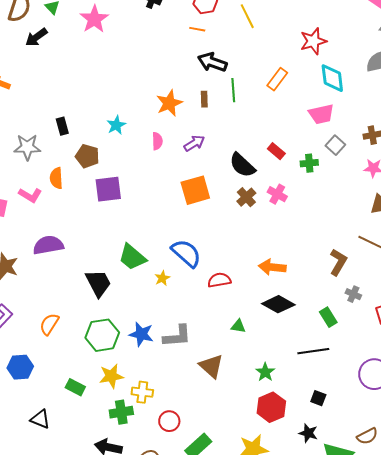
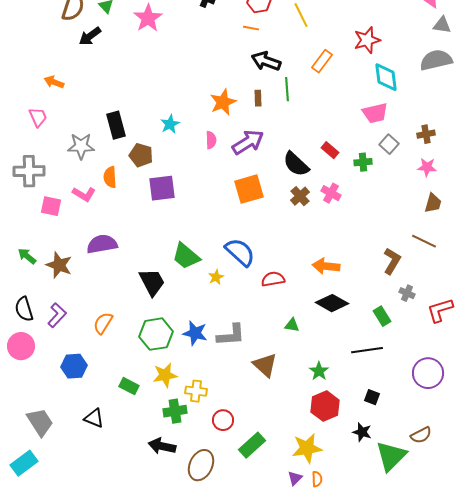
orange rectangle: (277, 79) -> (322, 61), moved
black rectangle: (62, 126) -> (116, 125), size x1.5
purple arrow: (194, 143) -> (248, 142), size x1.5

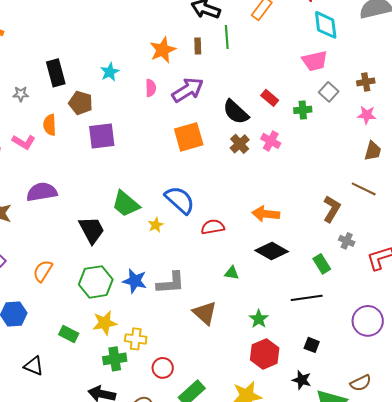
gray star: (81, 146) -> (21, 94), size x0.6

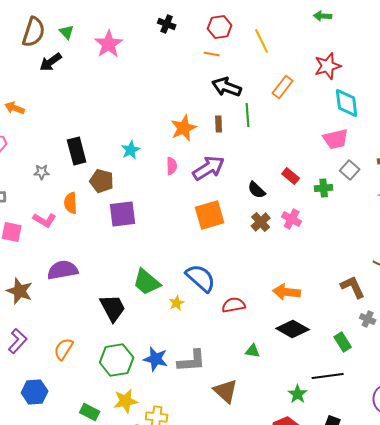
black semicircle: (236, 112) -> (257, 190), size x0.7
brown L-shape: (332, 209) -> (353, 287), turned -56
green star: (259, 319) -> (298, 394), moved

